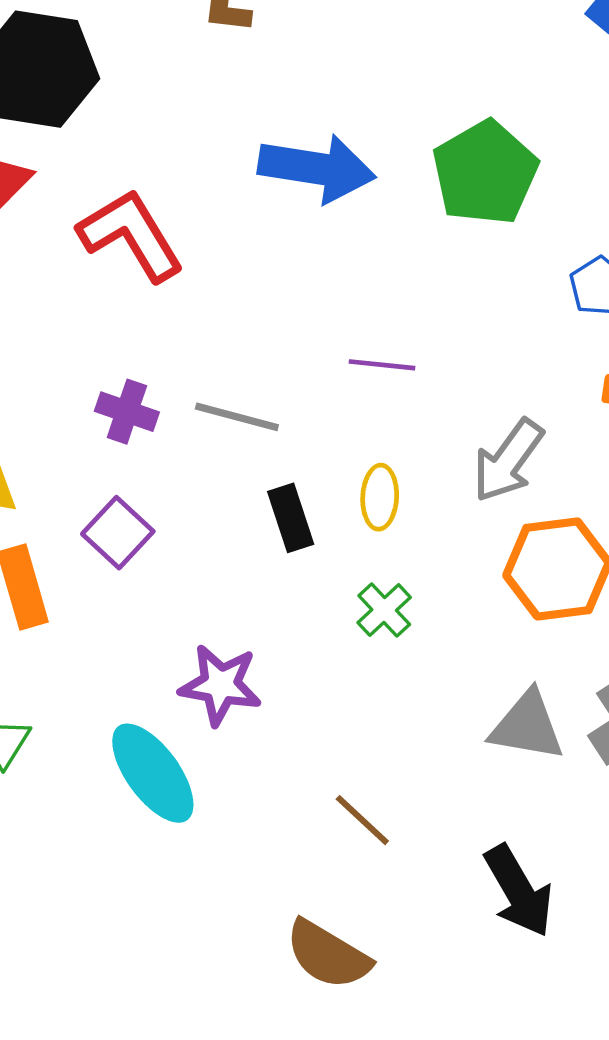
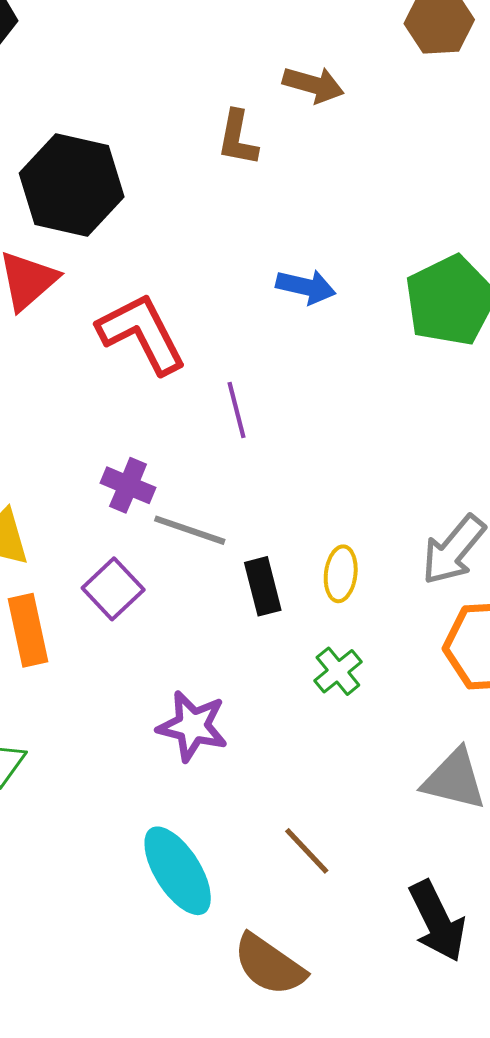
blue arrow: (317, 168) -> (306, 287), size x0.6
purple line: (382, 365) -> (237, 410), moved, turned 66
gray line: (237, 417) -> (190, 530), moved
cyan ellipse: (153, 773) -> (178, 871), moved

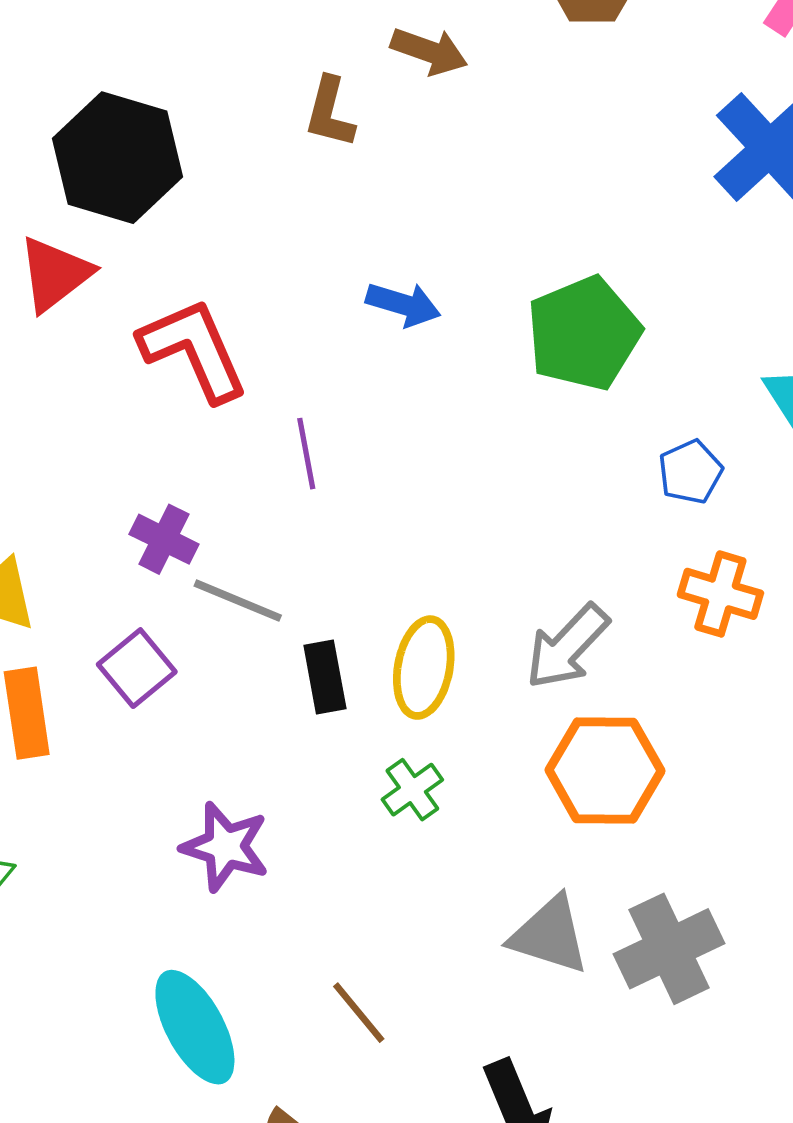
yellow ellipse: (341, 574) -> (424, 668), size x1.4

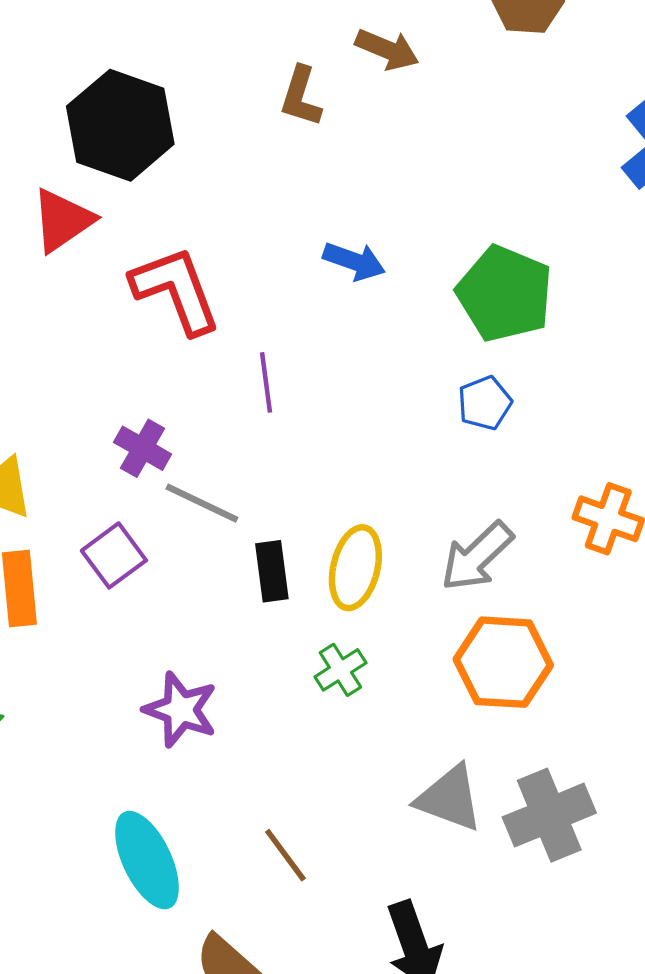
green pentagon: (584, 333) -> (505, 294), turned -30
blue pentagon: (690, 472) -> (485, 403), moved

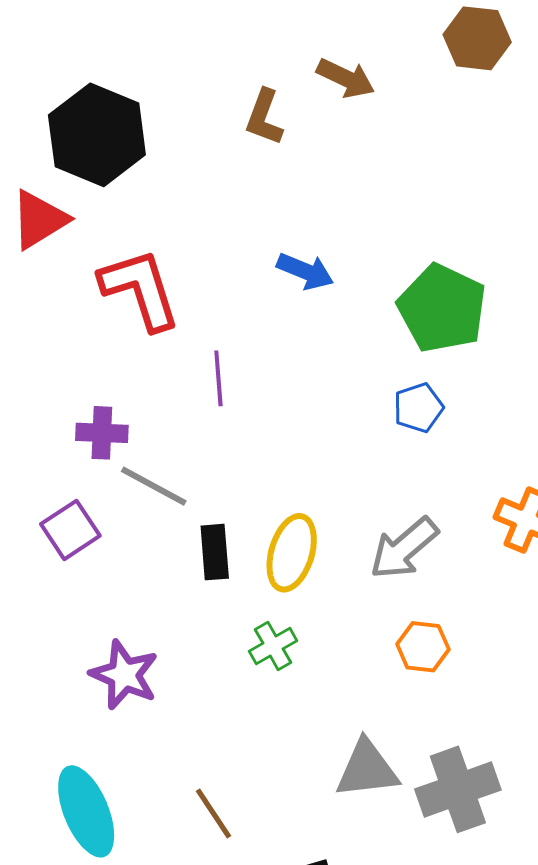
purple cross: (143, 448) -> (102, 433), turned -30
orange hexagon: (503, 662) -> (423, 647), size x0.6
gray triangle: (449, 798) -> (367, 769), turned -30

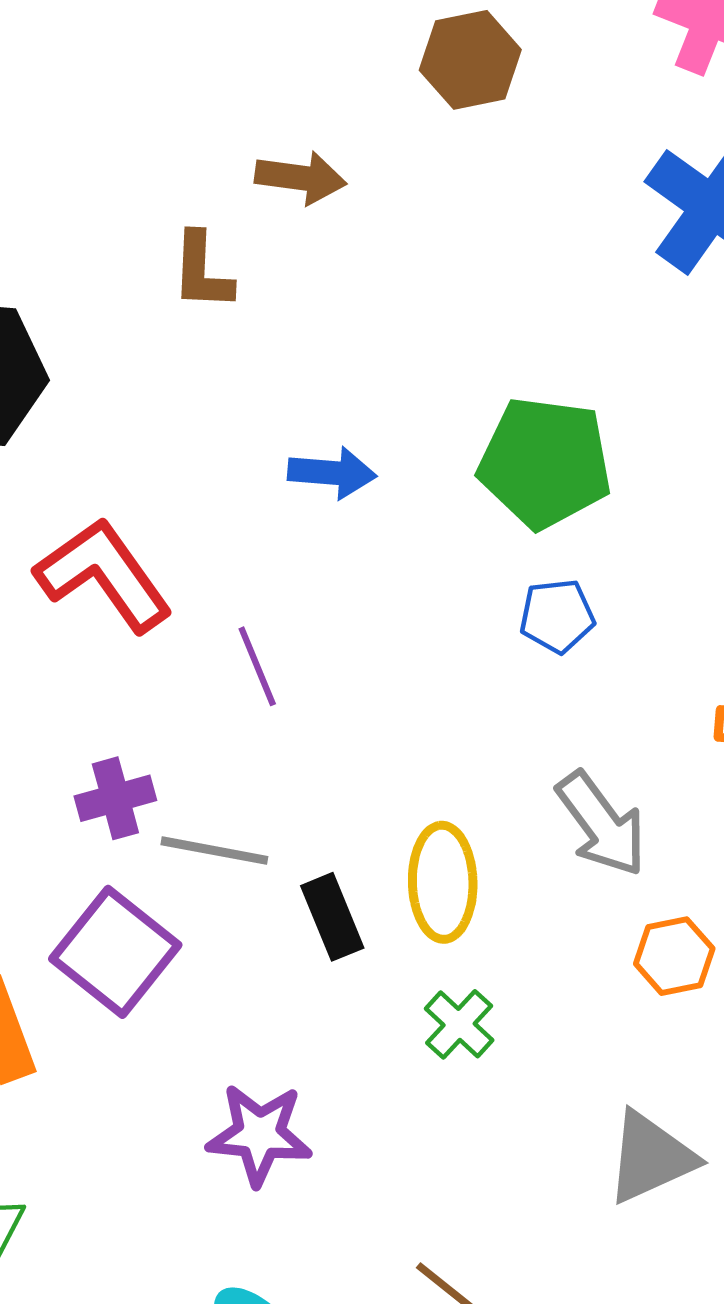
blue pentagon: (418, 408) -> (557, 616), turned 30
purple square: (70, 530) -> (115, 952), size x1.4
gray arrow: (404, 548) -> (601, 824), turned -68

